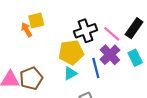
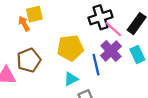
black cross: (86, 31) -> (100, 17), moved
cyan triangle: (70, 73) -> (71, 79), moved
brown pentagon: (31, 78) -> (29, 60), moved

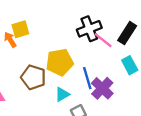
purple cross: (111, 51) -> (102, 88), moved
brown pentagon: (29, 60) -> (33, 77), moved, turned -30

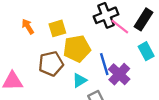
yellow square: (20, 29) -> (57, 28), moved
brown pentagon: (33, 77) -> (51, 64), turned -30

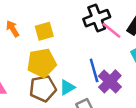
yellow pentagon: (77, 49) -> (42, 63), moved
brown pentagon: (51, 64) -> (43, 88), moved

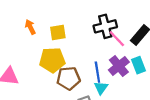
purple cross: (110, 81) -> (119, 66), moved
cyan triangle: (67, 87) -> (101, 88), moved, turned -32
brown pentagon: (43, 88) -> (69, 78), moved

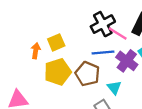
orange arrow: (30, 27) -> (36, 51), moved, turned 48
blue line: (97, 72) -> (103, 52), moved, turned -72
brown pentagon: (69, 78) -> (87, 74), moved, turned -30

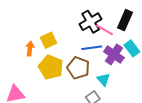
yellow pentagon: (58, 72) -> (51, 67), turned -30

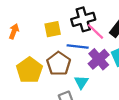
yellow square: (48, 40) -> (53, 29), moved
yellow pentagon: (51, 67) -> (29, 70), moved

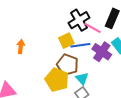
yellow square: (53, 29) -> (66, 41), moved
yellow pentagon: (29, 70) -> (57, 80), moved
cyan triangle: (81, 82) -> (82, 79), moved

